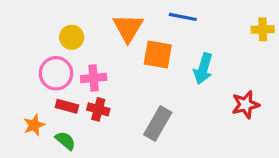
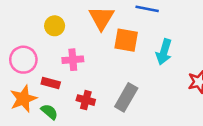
pink circle: (56, 73) -> (23, 60), moved
red cross: (98, 109) -> (86, 100), moved
orange star: (34, 125) -> (23, 99), size x1.5

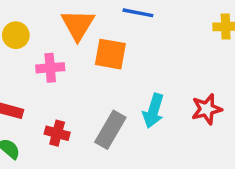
cyan arrow: (164, 52) -> (153, 111), moved
pink cross: (73, 60) -> (50, 68), moved

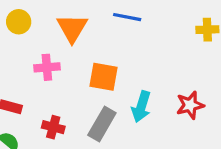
yellow circle: (16, 35) -> (19, 22), moved
orange square: (110, 54) -> (104, 77), moved

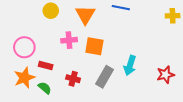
orange square: (104, 77) -> (94, 46), moved
red star: (190, 105) -> (165, 75), moved

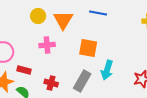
yellow circle: (51, 11) -> (38, 16), moved
orange square: (94, 46) -> (88, 48), moved

